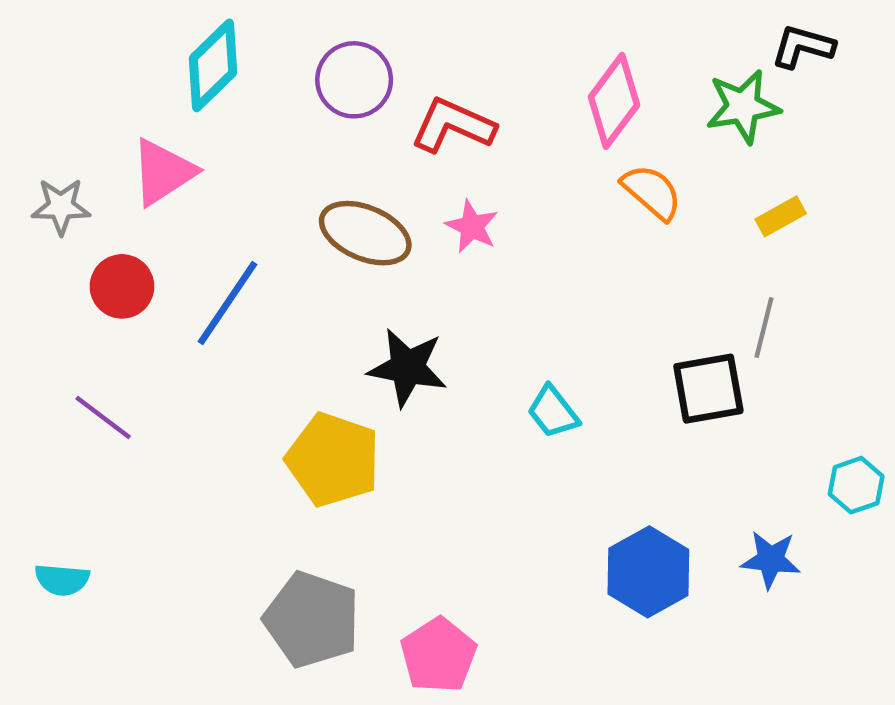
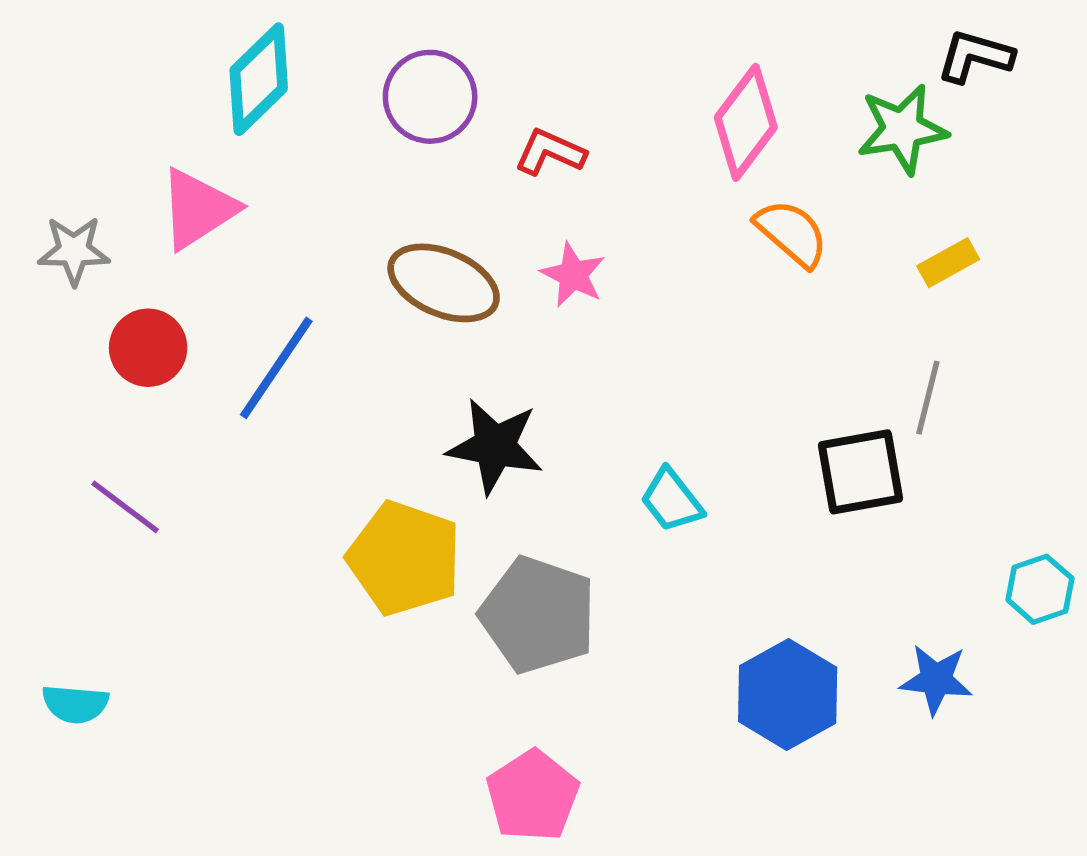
red L-shape: (453, 125) -> (550, 152), size x0.7
gray pentagon: (312, 620) -> (538, 615), moved

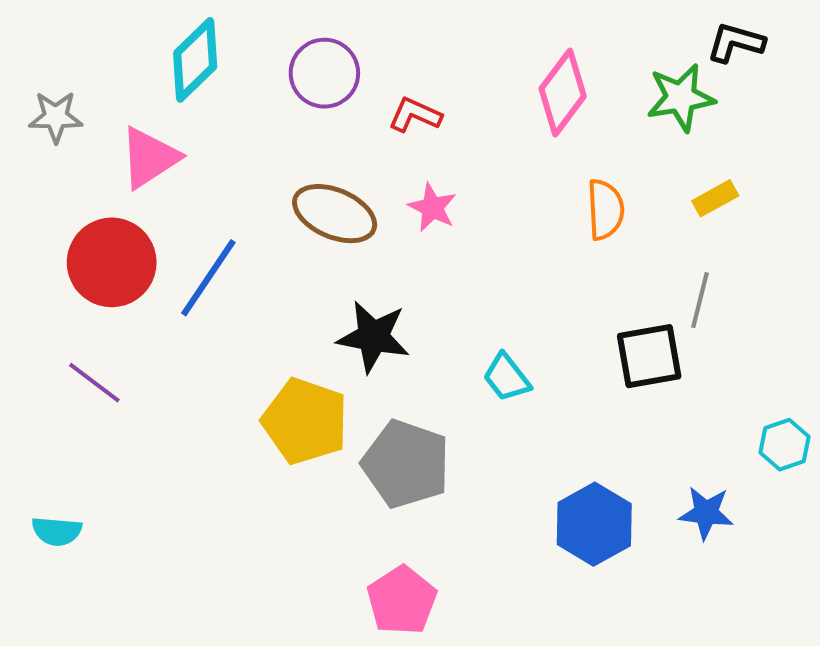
orange semicircle: (792, 233) -> (605, 210), moved, turned 46
gray star: (74, 251) -> (56, 117), moved
red circle: (148, 348) -> (112, 262), size x1.5

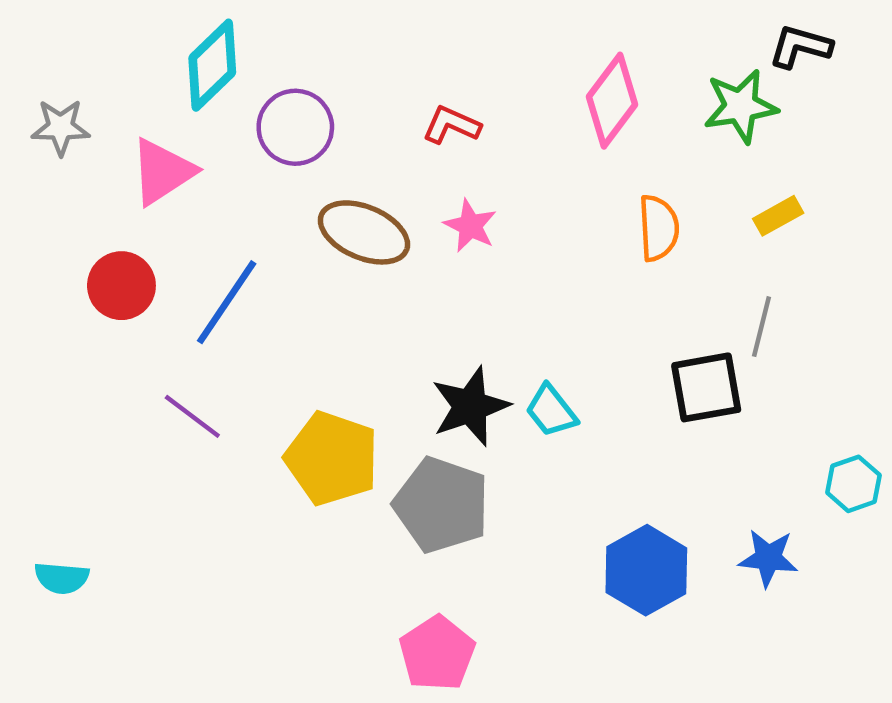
purple circle: (324, 73) -> (295, 127), moved
red circle: (112, 262) -> (121, 286), size x0.7
black star: (373, 337) -> (470, 406), moved, turned -30
purple line: (94, 383) -> (192, 416), moved

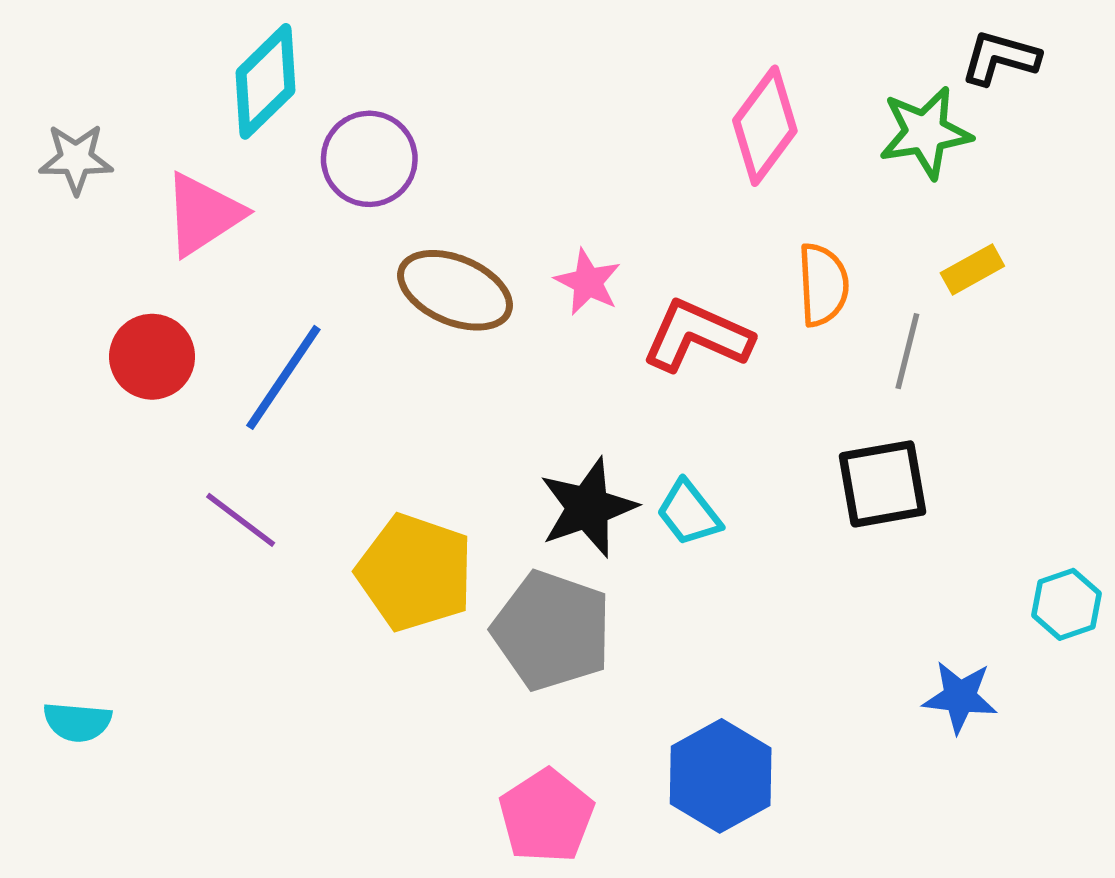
red L-shape: (451, 125) -> (697, 336), moved, size x1.5
gray line: (762, 327) -> (907, 351), moved
blue hexagon: (646, 570) -> (721, 776), moved

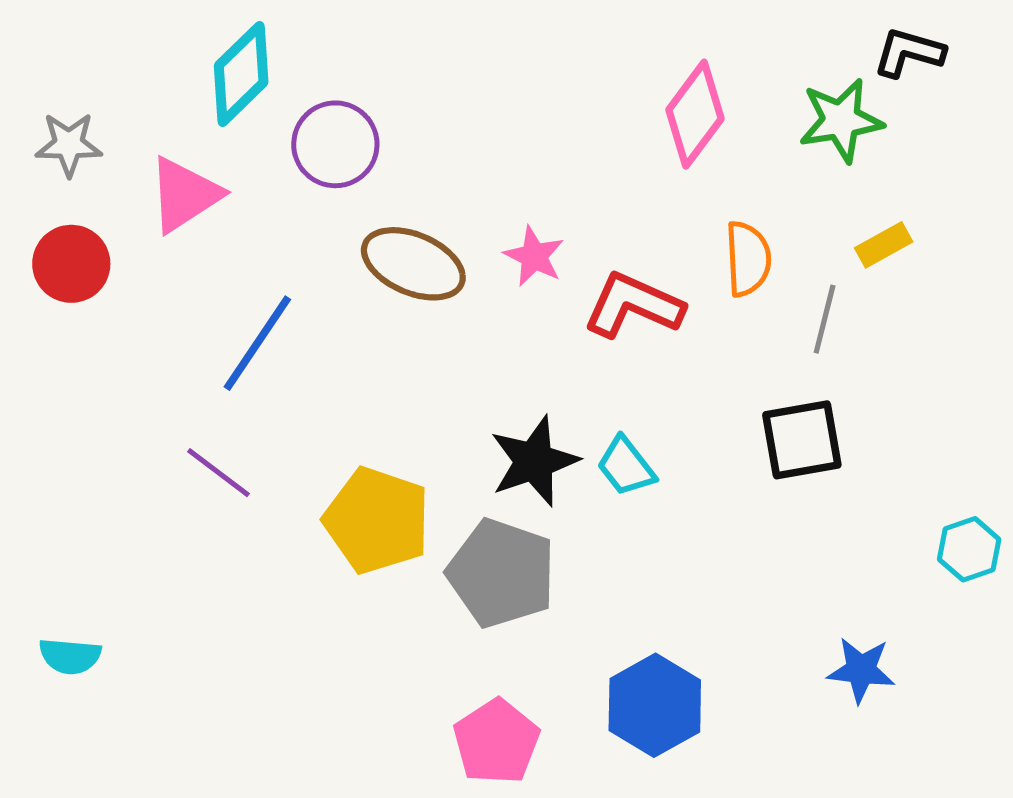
red circle: (152, 357) -> (71, 264), moved
blue star: (960, 697) -> (861, 670), moved

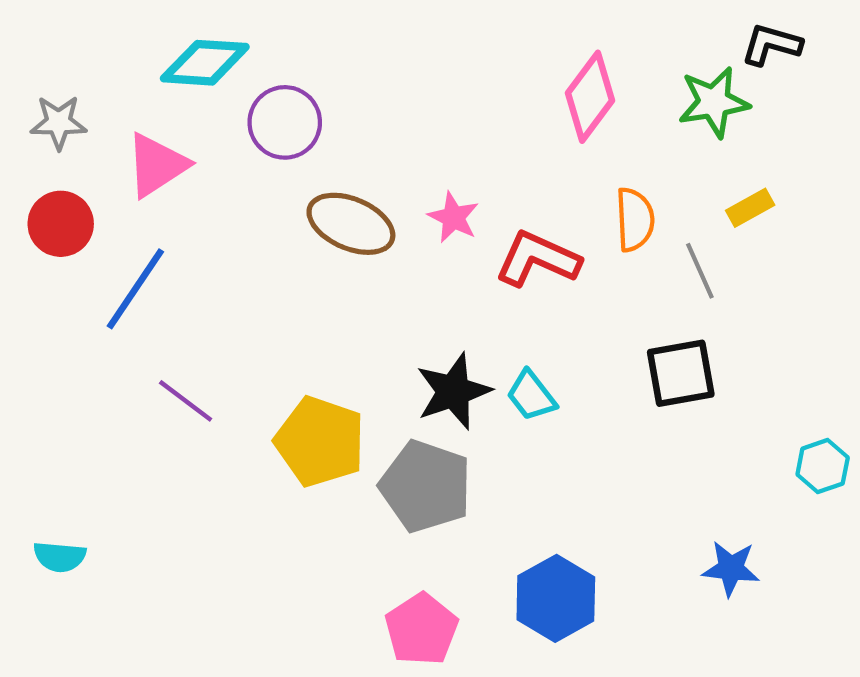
cyan diamond: (241, 74) -> (205, 63), turned 48
gray line: (825, 319) -> (700, 271), turned -38
blue line: (257, 343) -> (135, 289), moved

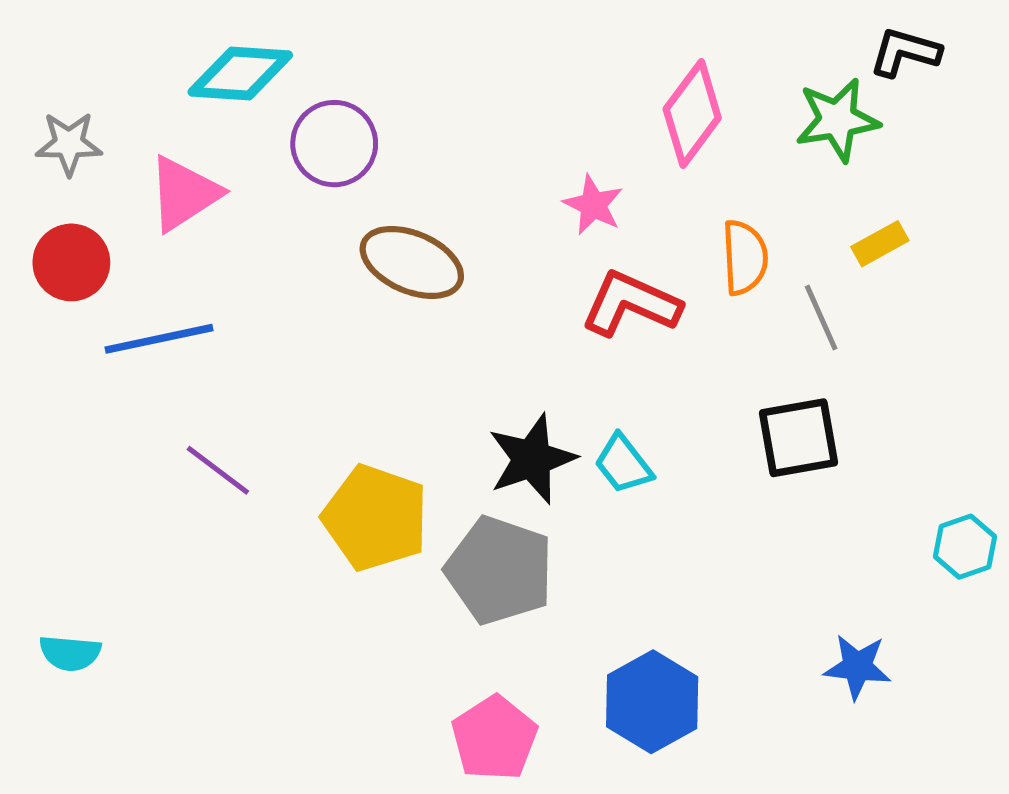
pink star: (453, 217) -> (593, 205), moved
blue line: (135, 289) -> (159, 339), turned 44

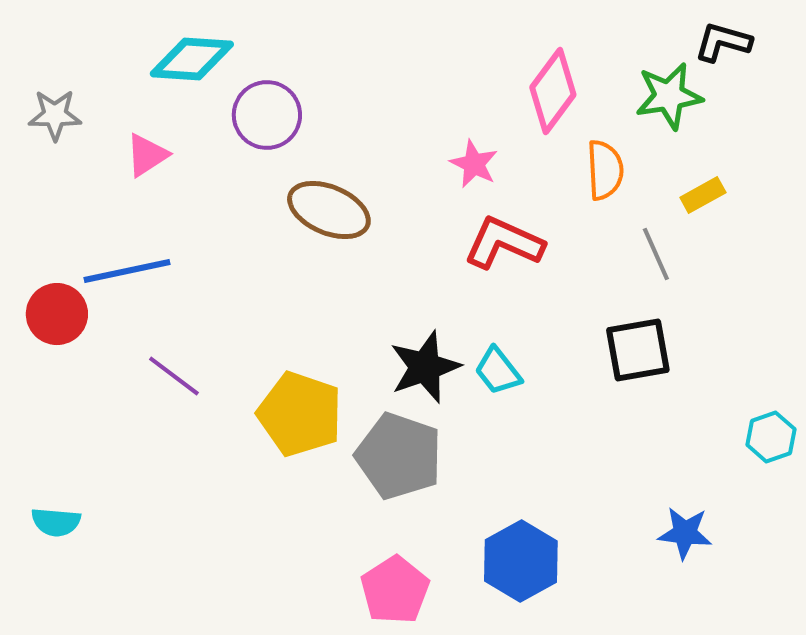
pink triangle: (184, 194) -> (147, 155), size x0.7
orange semicircle: (745, 257) -> (605, 170), moved
red circle: (71, 262) -> (57, 314), moved

